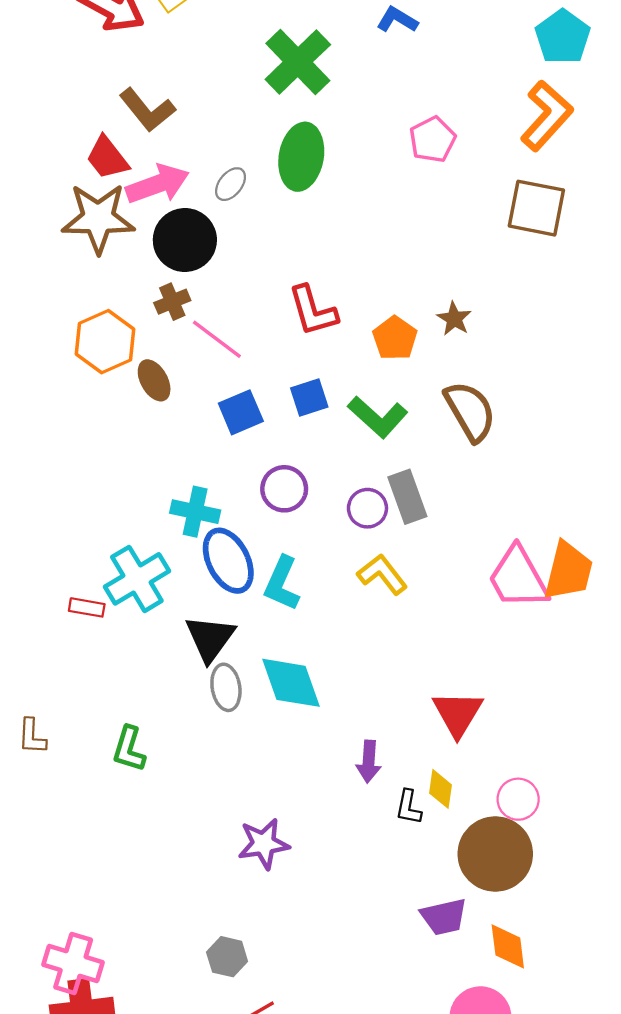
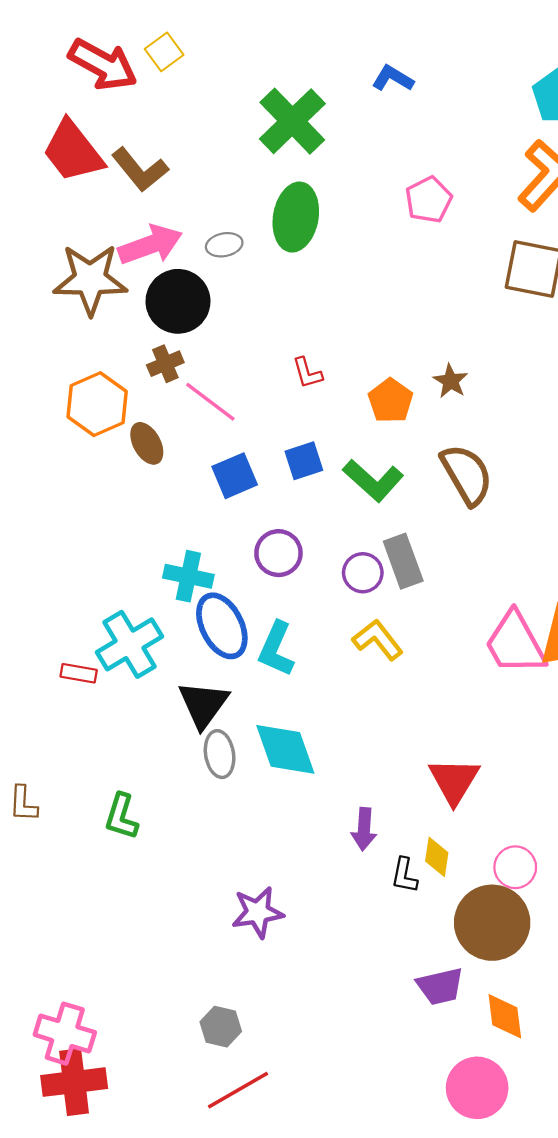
red trapezoid: (107, 158) -> (73, 151), moved, size x1.4
gray ellipse: (231, 184) -> (224, 245), turned 40
red L-shape: (313, 311) -> (307, 373), size x0.6

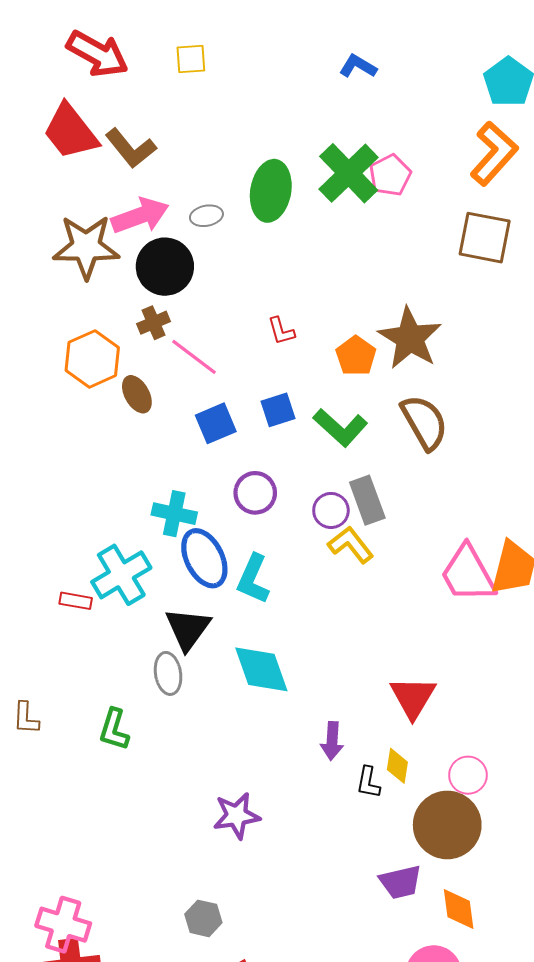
yellow square: (164, 52) -> (191, 59), moved, turned 32
green cross: (292, 121) -> (349, 173), moved
brown star: (451, 381) -> (410, 338), size x2.0
yellow L-shape: (378, 640) -> (351, 545), moved
gray ellipse: (220, 754) -> (168, 673), moved

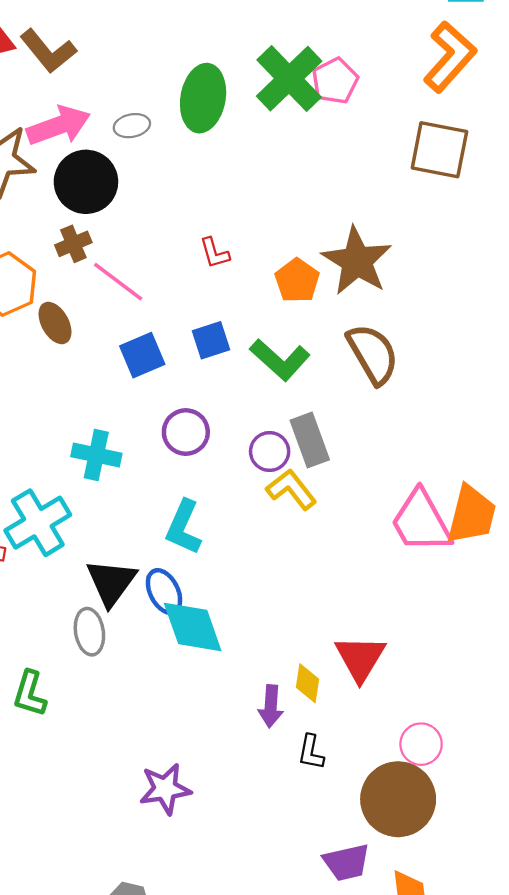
blue ellipse: (204, 558) -> (164, 592), moved, size x0.7
yellow diamond: (397, 766) -> (307, 683), moved

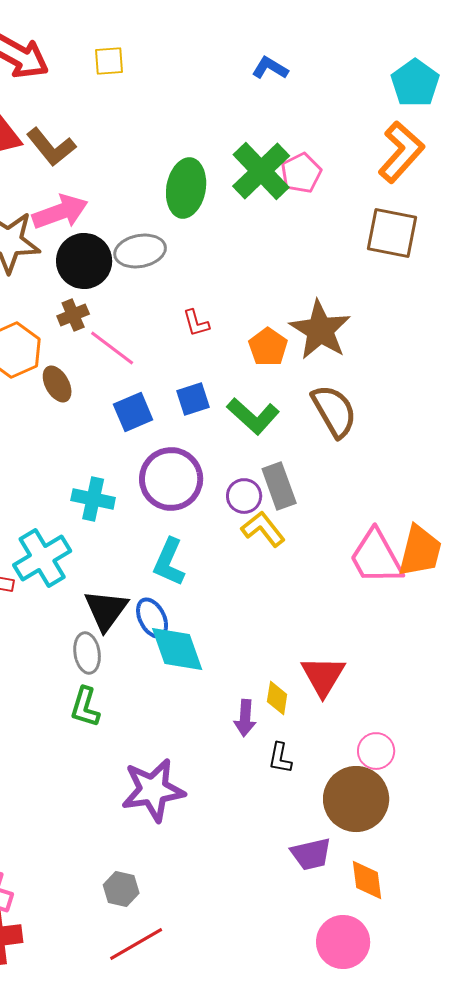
gray ellipse: (132, 126) -> (140, 251), moved, size x1.6
purple circle: (186, 432) -> (171, 479), size x1.5
green L-shape: (30, 694) -> (85, 707), moved
purple star: (165, 789) -> (153, 790), size x1.4

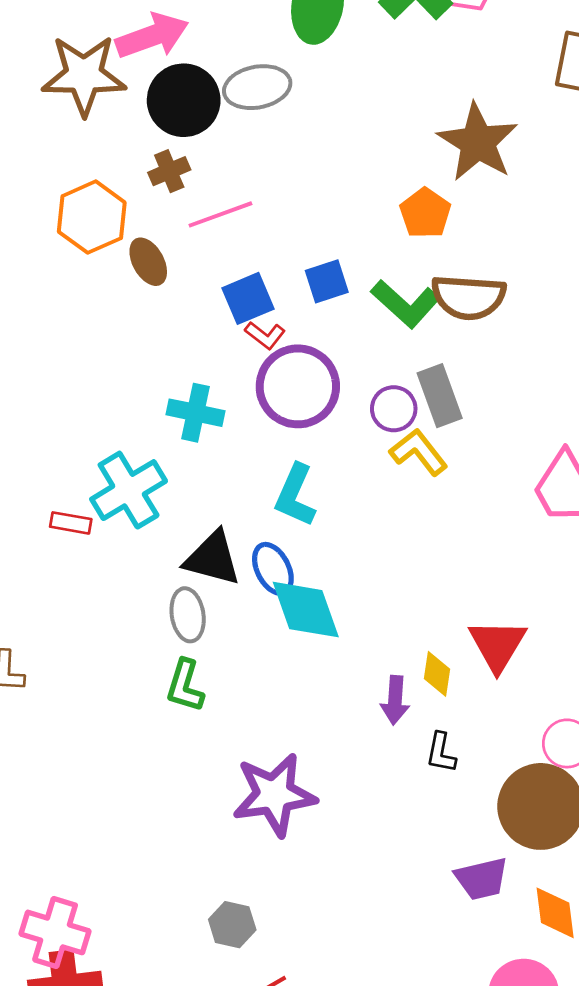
red L-shape: (196, 323) -> (265, 335), moved, turned -36
brown star: (320, 330) -> (478, 142), moved
pink line: (112, 348) -> (220, 214), turned -57
brown semicircle: (334, 411) -> (469, 297), moved, turned 124
black triangle: (106, 610) -> (213, 558), turned -51

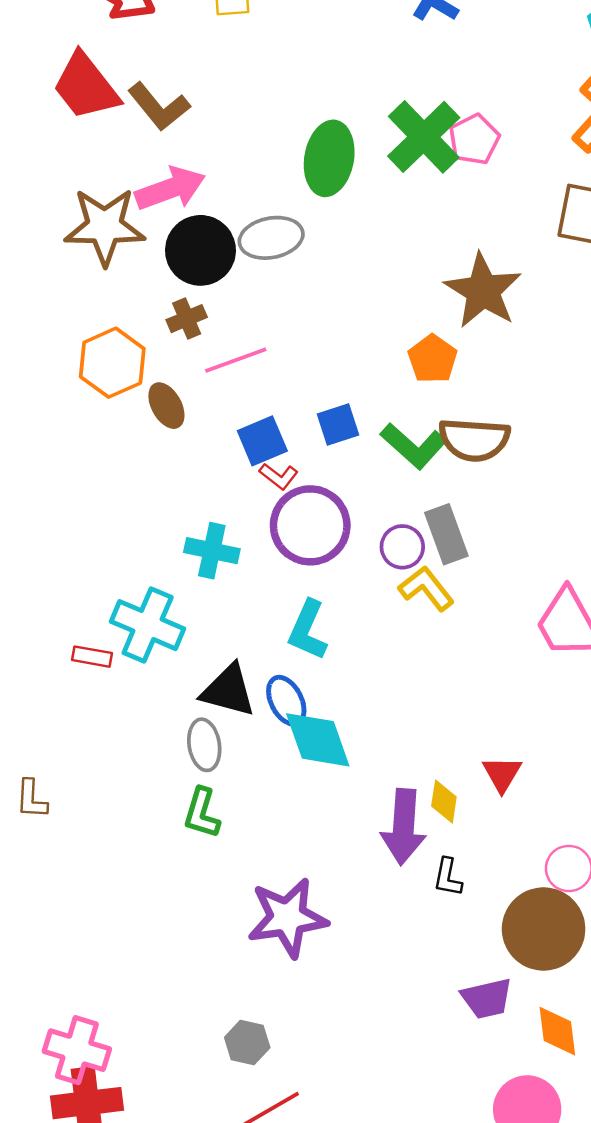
cyan cross: (129, 490) -> (148, 625), turned -36
red triangle: (497, 645) -> (502, 774), size x0.7
purple arrow: (395, 700) -> (404, 827), size x1.6

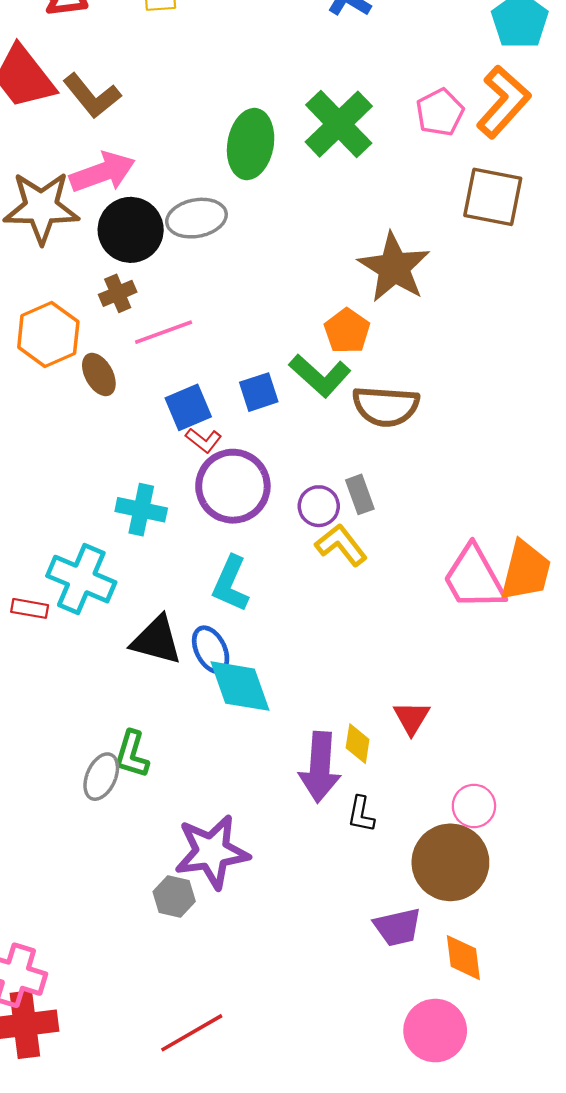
pink pentagon: (474, 139) -> (440, 112), moved
green L-shape: (414, 446) -> (320, 376), moved
gray rectangle: (446, 534) -> (360, 494), size x0.7
gray ellipse: (204, 745) -> (101, 777), moved, turned 33
gray hexagon: (247, 1043) -> (174, 896), moved

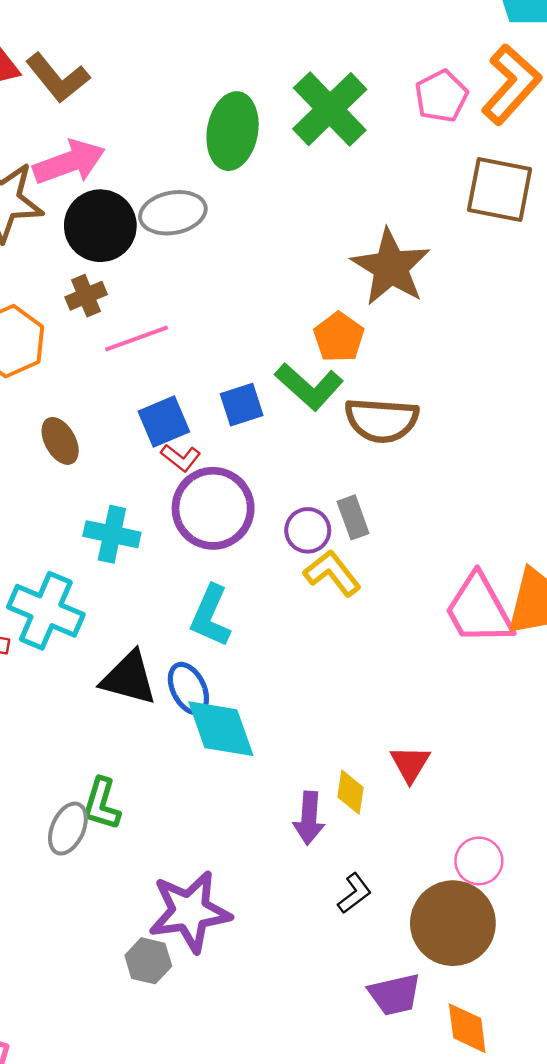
brown ellipse: (99, 374) -> (60, 441), moved
purple arrow: (320, 767) -> (309, 818), size x0.7
black L-shape: (361, 814) -> (354, 893), moved, turned -138

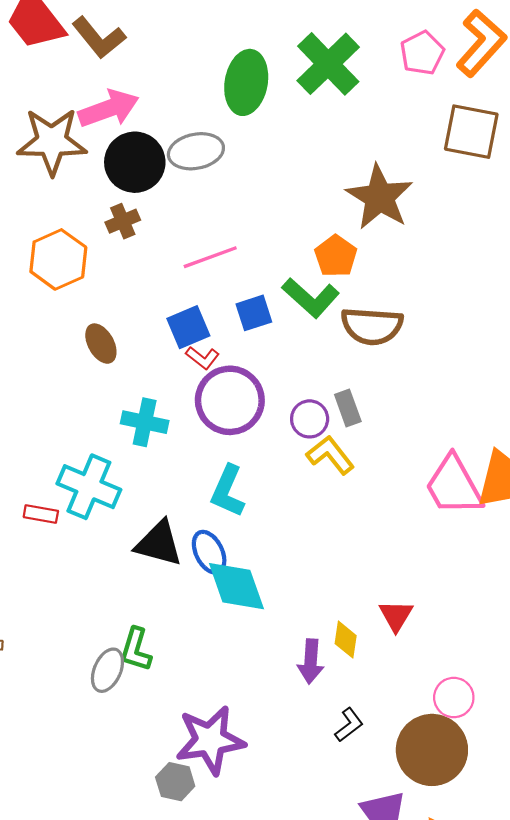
pink line: (137, 338) -> (210, 257), moved

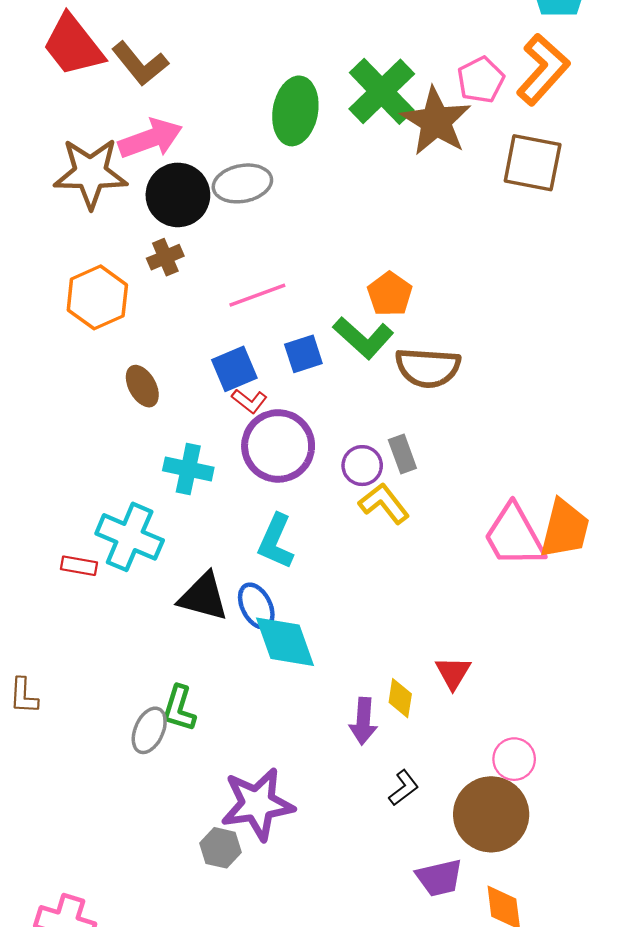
brown star: (380, 197) -> (436, 121), moved

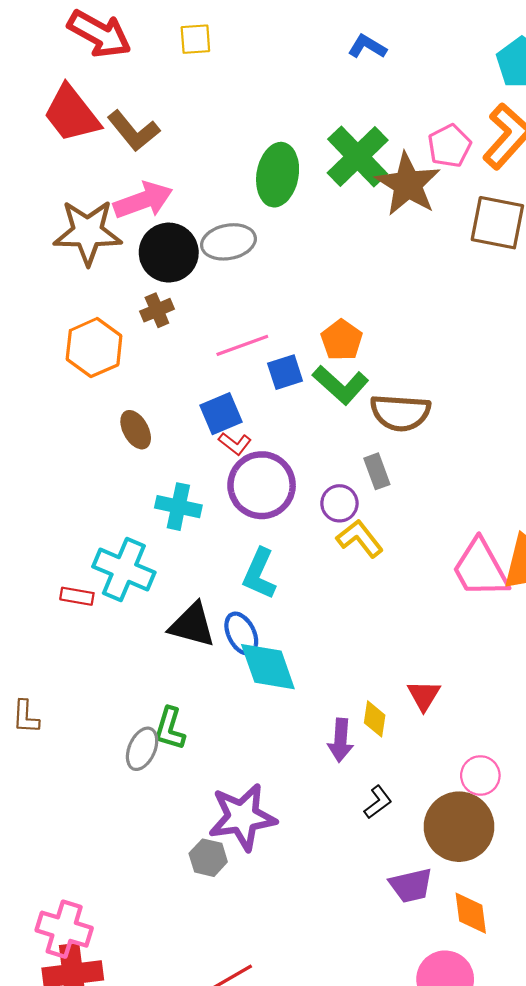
orange pentagon: (390, 294) -> (342, 340), moved
blue square: (303, 354) -> (285, 372), moved
gray rectangle: (402, 454) -> (377, 471), moved

